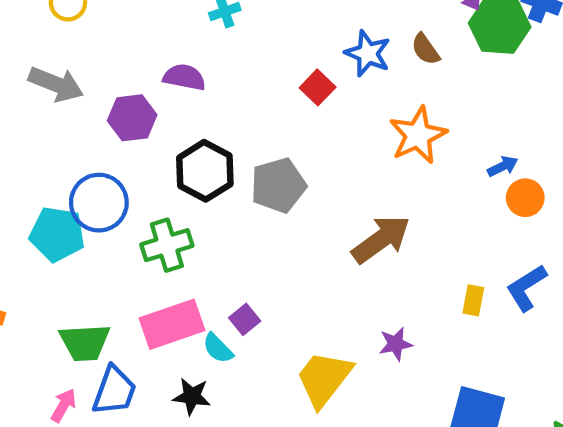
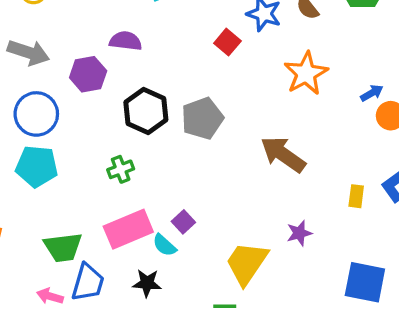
blue circle: (99, 203) -> (36, 114), moved
brown arrow: (381, 239) -> (283, 154), turned -105
green cross: (167, 245) -> (121, 169), size x0.7
pink arrow: (63, 405) -> (50, 296), turned -100

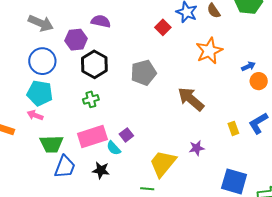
black hexagon: (146, 111) -> (94, 64), moved
yellow rectangle: (356, 196) -> (233, 128), turned -32
pink arrow: (50, 296) -> (35, 115), moved

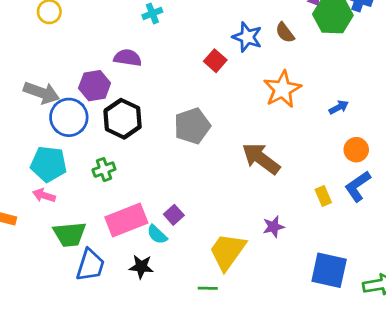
gray arrow: (41, 23) -> (42, 93), moved
blue circle: (42, 61) -> (69, 117), moved
orange circle: (259, 81) -> (356, 150), moved
green cross: (91, 99) -> (104, 170), moved

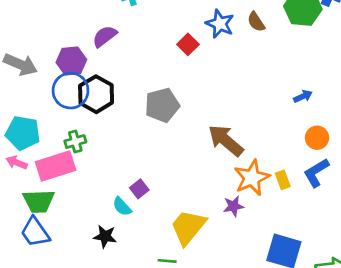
purple semicircle: (128, 58) -> (105, 36), turned -50
orange star: (282, 89) -> (252, 178), moved
blue circle: (69, 117) -> (71, 91), moved
pink rectangle: (126, 220) -> (56, 166), moved
blue trapezoid: (90, 265) -> (35, 232), moved, turned 124

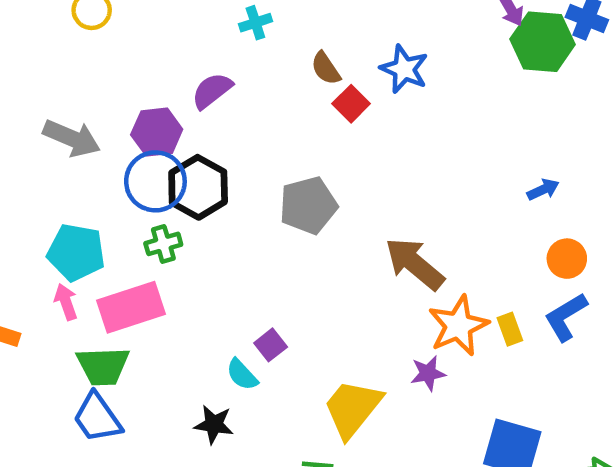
brown semicircle: (256, 22) -> (326, 68), moved
green cross: (75, 142) -> (163, 244), moved
pink arrow: (17, 163) -> (66, 302), turned 50

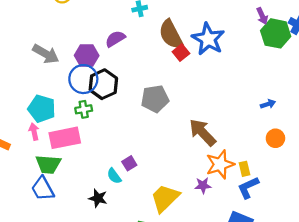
brown semicircle: (326, 68) -> (171, 34), size x1.8
blue star: (404, 69) -> (208, 39), size x1.4
blue L-shape: (566, 317) -> (248, 188), moved

